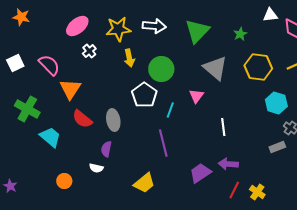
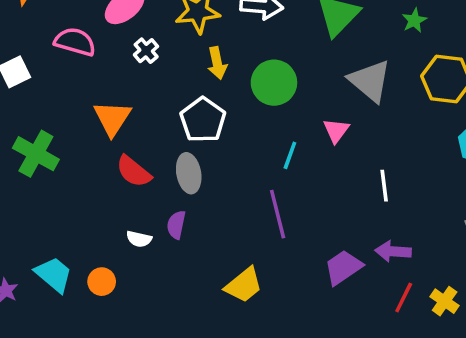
pink semicircle: (49, 65) -> (75, 42), moved, turned -30
white pentagon: (144, 95) -> (203, 120), moved
cyan trapezoid: (50, 137) -> (54, 274), moved
white semicircle: (96, 168) -> (139, 239), moved

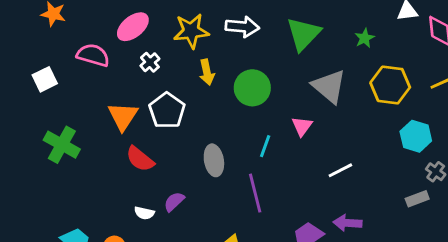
white pentagon: (203, 120) -> (167, 111), moved
gray ellipse: (189, 173) -> (214, 160), moved
white line: (384, 186) -> (340, 170), turned 70
purple semicircle: (176, 225) -> (174, 202), turned 35

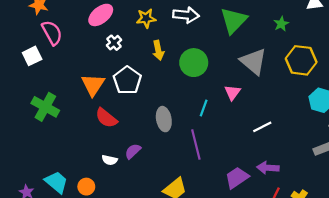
yellow star: (191, 31) -> (146, 18), size x0.7
pink semicircle: (93, 55) -> (52, 33), moved, turned 45

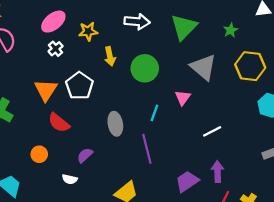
yellow star: (146, 18) -> (88, 31), moved
white cross: (114, 43) -> (56, 49), moved
white semicircle: (110, 160) -> (70, 179), moved
purple arrow: (268, 168) -> (218, 172), turned 84
orange circle: (86, 187) -> (39, 154), moved

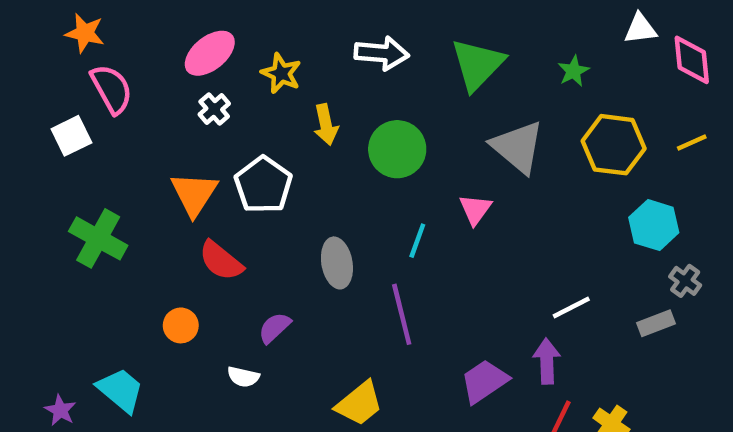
yellow star: (88, 31) -> (281, 73), turned 30
white line: (212, 131) -> (571, 308), moved

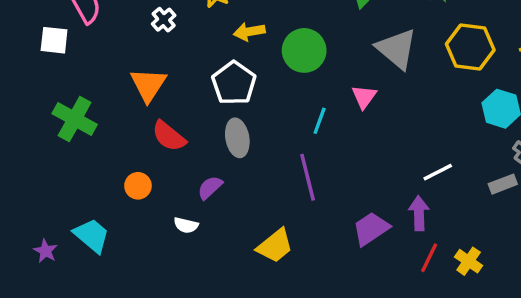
yellow arrow: (326, 125) -> (249, 32), turned 92
white square: (71, 136) -> (54, 40), turned 32
white pentagon: (263, 185) -> (234, 83), moved
gray ellipse: (337, 263) -> (237, 138), moved

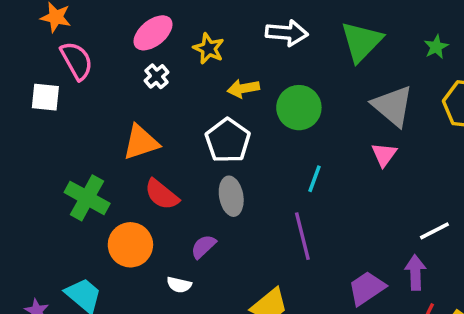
orange triangle: (148, 85) -> (141, 142), turned 39
pink triangle: (364, 97) -> (384, 154), moved
green cross: (75, 119) -> (87, 198), moved
orange circle: (138, 186) -> (130, 245), size x1.6

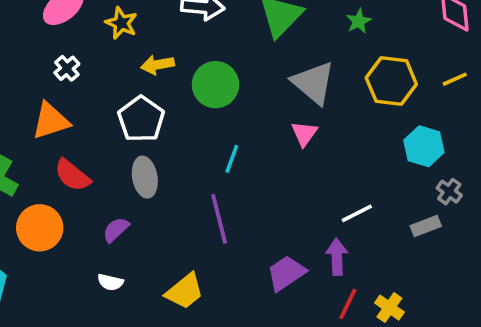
white cross: (156, 76) -> (67, 68), moved
white semicircle: (179, 285) -> (110, 282), moved

